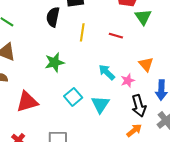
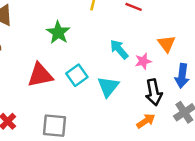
green star: (54, 62) -> (58, 32), turned -30
red triangle: (27, 102) -> (40, 75), moved

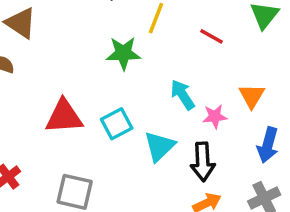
green star: (58, 32) -> (123, 53), moved, turned 30
black arrow: (154, 92) -> (203, 162), moved

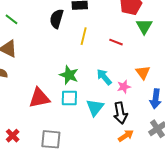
green star: (123, 53) -> (69, 75), moved, turned 30
cyan square: (117, 124) -> (69, 98), turned 36

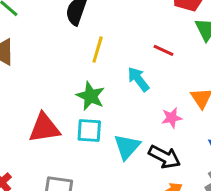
yellow line: (84, 36) -> (98, 50), moved
cyan arrow: (104, 77) -> (138, 79), moved
black arrow: (120, 113) -> (164, 157), turned -55

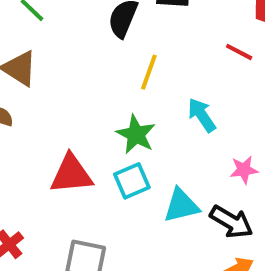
red line: (164, 50) -> (239, 52), moved
cyan square: (89, 131) -> (132, 181), turned -30
cyan triangle: (127, 147) -> (181, 205), turned 32

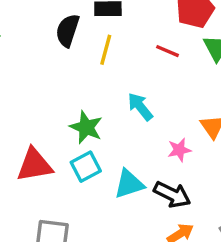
yellow line: (149, 72) -> (106, 50), moved

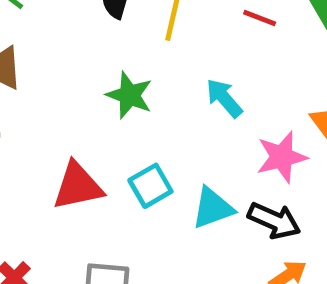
green star: (86, 127) -> (129, 95), moved
pink star: (179, 150) -> (282, 157), size x1.5

